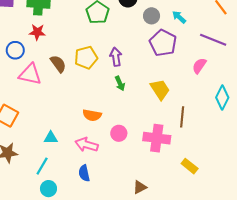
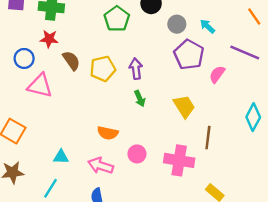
brown semicircle: (58, 64) -> (71, 61), moved
pink semicircle: (199, 66) -> (217, 74), moved

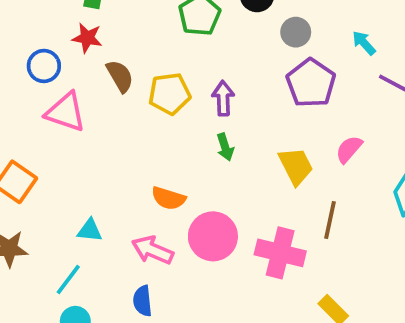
cyan arrow: (207, 26) -> (364, 43), moved
pink semicircle: (217, 74) -> (349, 149), moved
pink circle: (137, 154) -> (213, 236), size x1.6

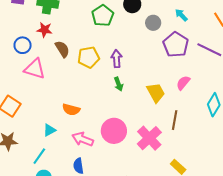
cyan arrow: (364, 43) -> (181, 15), moved
purple pentagon: (311, 83) -> (176, 45), moved
orange semicircle: (168, 198) -> (71, 110), moved
cyan triangle: (90, 230) -> (50, 130), turned -32
pink cross: (280, 253) -> (149, 138), turned 35

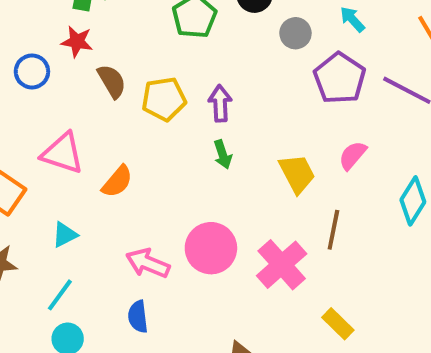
pink triangle: (35, 69) -> (63, 153), moved
orange semicircle: (71, 110) -> (117, 182), moved, turned -66
cyan triangle: (50, 130) -> (65, 235), moved

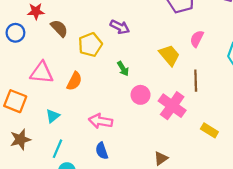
yellow pentagon: (164, 99) -> (90, 45), moved
purple arrow: (220, 103) -> (120, 27), turned 132
green arrow: (223, 154) -> (123, 69), moved
pink circle: (211, 248) -> (140, 95), moved, size x0.7

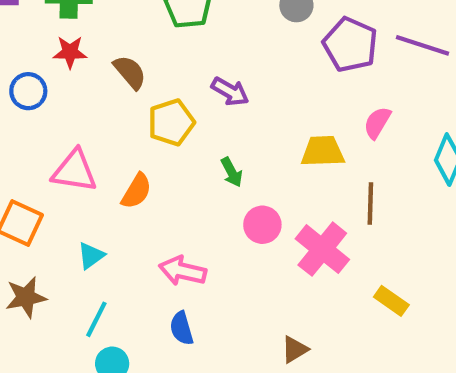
brown semicircle: (59, 28) -> (130, 72), moved
yellow trapezoid: (169, 55) -> (323, 151), turned -55

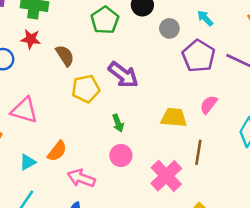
purple arrow: (230, 92) -> (123, 75), size x1.4
orange semicircle: (136, 191) -> (57, 151), moved
pink circle: (262, 225) -> (121, 155), moved

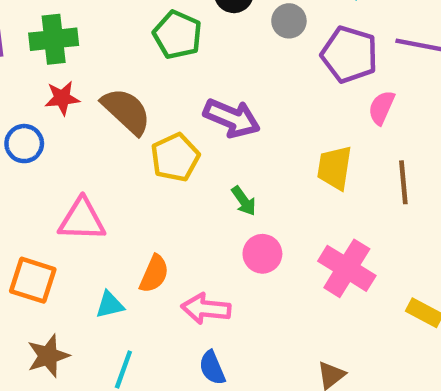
brown semicircle: (65, 56) -> (126, 111), size x1.4
pink semicircle: (209, 105) -> (382, 108), moved
yellow trapezoid: (174, 118) -> (335, 168), turned -72
brown line: (198, 152) -> (403, 182), moved
cyan triangle: (28, 162) -> (110, 305), turned 30

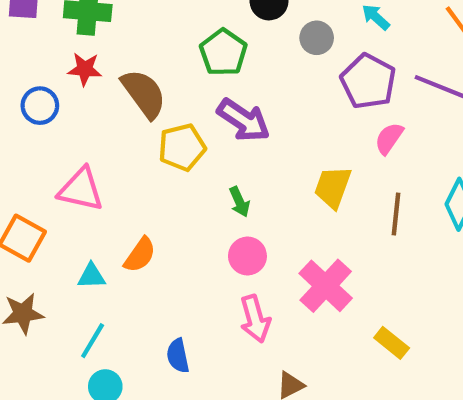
green pentagon: (178, 35) -> (223, 52), moved
pink arrow: (206, 309) -> (255, 319), moved, turned -123

